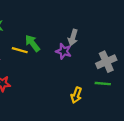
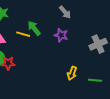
gray arrow: (73, 37) -> (65, 12), moved, turned -56
green line: (103, 84) -> (95, 80), moved

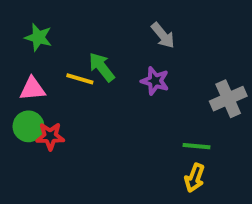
yellow arrow: (72, 73) -> (195, 178), moved
green line: (95, 80) -> (197, 146), moved

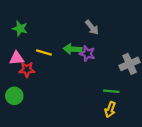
green arrow: (102, 67) -> (72, 49), moved, turned -48
green circle: (28, 126) -> (14, 96), moved
red star: (50, 136) -> (27, 70), moved

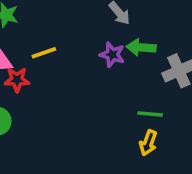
green arrow: (72, 49) -> (141, 47), moved
yellow line: (44, 52) -> (44, 53), turned -35

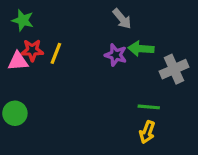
yellow line: (44, 53) -> (56, 53), turned -50
red star: (17, 80) -> (32, 50), moved

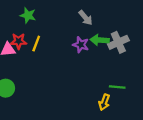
green star: (23, 20) -> (28, 15), moved
gray cross: (174, 69) -> (118, 42), moved
green line: (149, 107) -> (117, 87), moved

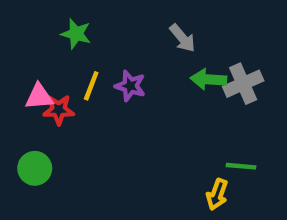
red star: (19, 41) -> (59, 110), moved
purple star: (81, 45) -> (130, 86), moved

